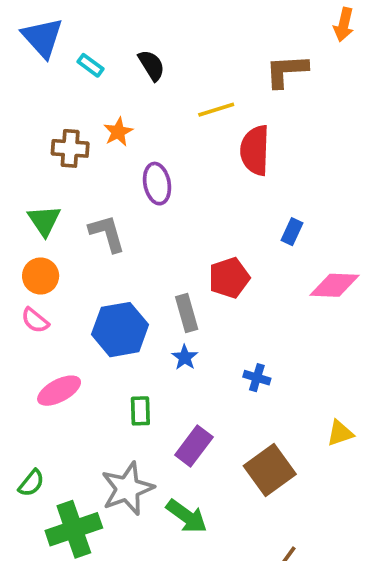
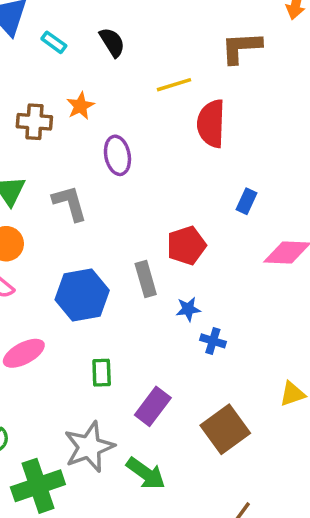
blue star: (185, 357) -> (188, 309), moved, turned 30

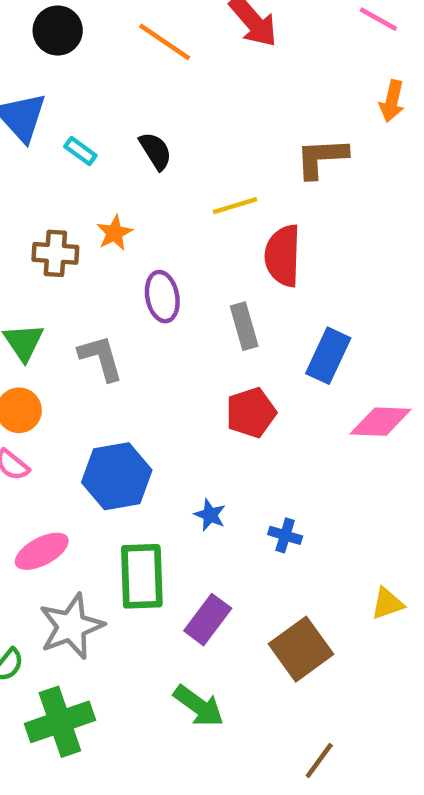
blue rectangle: (246, 201) -> (328, 356), size x1.6
gray rectangle: (146, 279) -> (244, 326), moved
blue star: (188, 309) -> (210, 515), moved, turned 30
green rectangle: (102, 373) -> (142, 576), size x1.8
gray star: (89, 447) -> (71, 626), moved

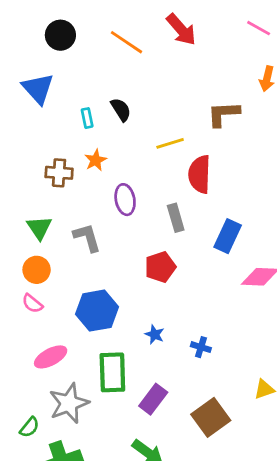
cyan rectangle: (80, 151) -> (87, 118), moved, turned 42
red pentagon: (251, 413) -> (160, 267), moved

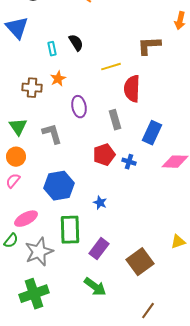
pink semicircle: (32, 304) -> (13, 181), turned 91
blue cross: (201, 347) -> (129, 162), moved
green semicircle: (30, 427) -> (11, 241), moved

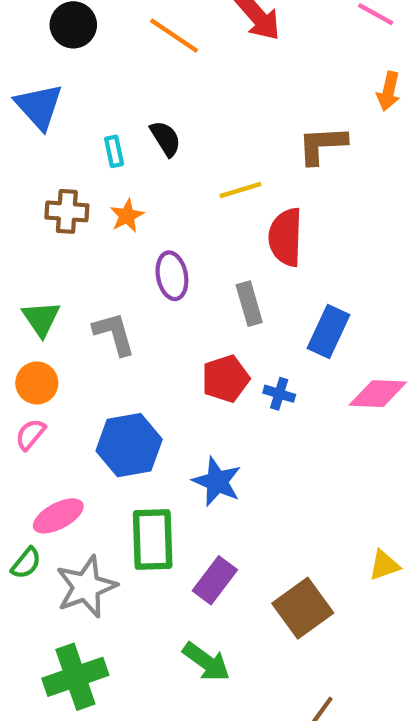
brown cross: (32, 88) -> (67, 211), moved
blue star: (100, 203) -> (217, 482), size x1.6

